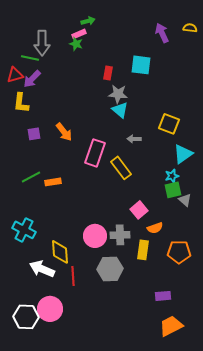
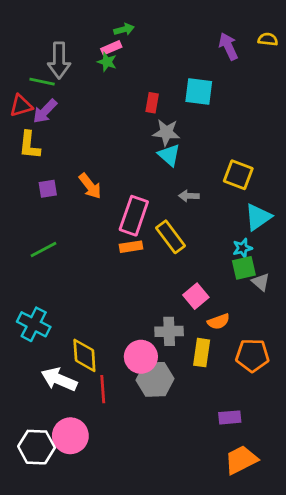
orange rectangle: (53, 182) -> (131, 247), moved
pink circle: (95, 236) -> (141, 357), moved

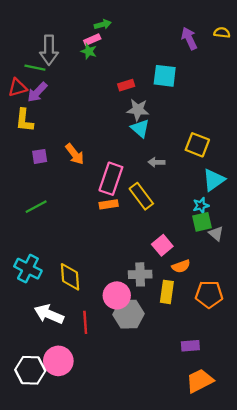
red rectangle: (152, 103) -> (126, 85), turned 63
yellow diamond: (84, 355) -> (70, 277), moved

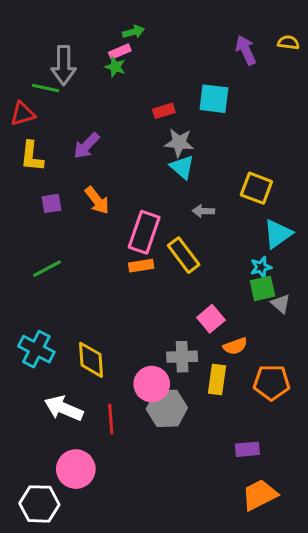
purple arrow: (37, 92) -> (86, 146), moved
white hexagon: (30, 370) -> (39, 504), moved

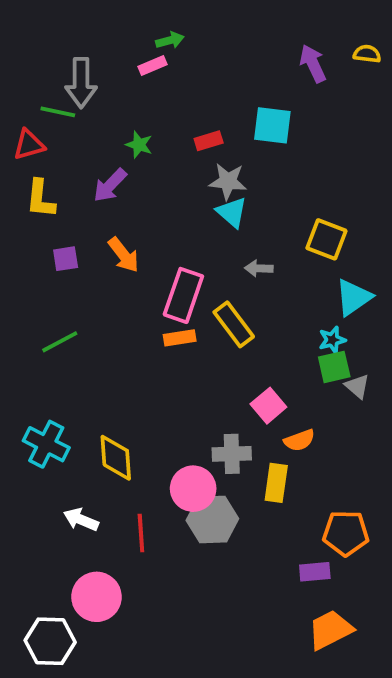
green star: (115, 67) -> (139, 145), moved
orange pentagon: (272, 383) -> (346, 533), moved
white arrow: (64, 408) -> (81, 520), size x0.7

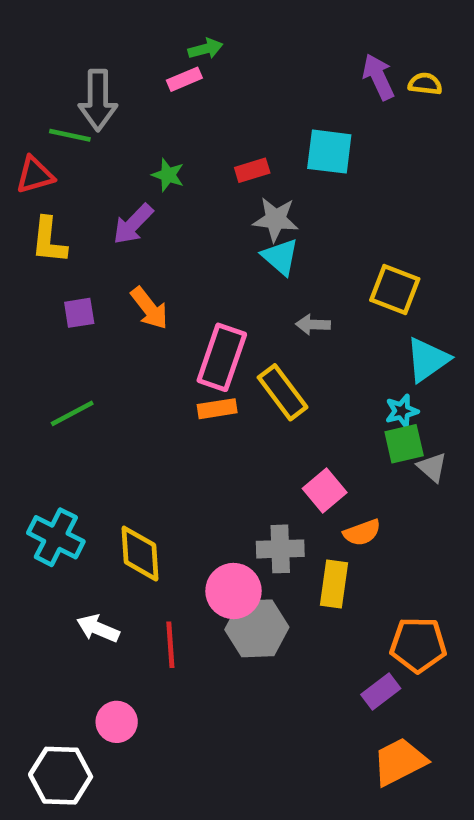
yellow semicircle: (367, 54) -> (425, 84), moved
purple rectangle: (315, 572) -> (381, 691), turned -32
pink circle: (96, 597) -> (117, 722), size x0.7

